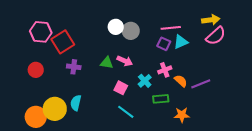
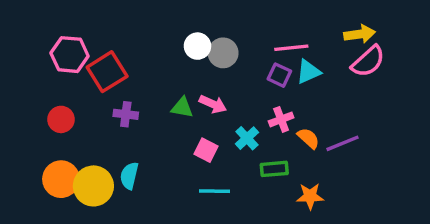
cyan line: (126, 112) -> (215, 191), turned -36
orange circle: (36, 117) -> (61, 179), moved

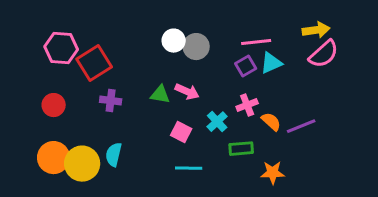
purple square: (279, 75) -> (246, 66), turned 35

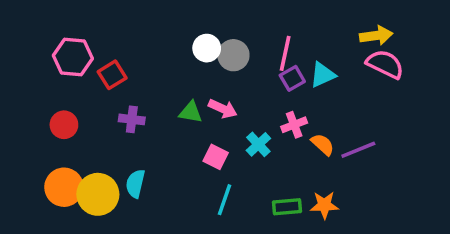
pink line: (256, 42) -> (285, 53), moved, turned -72
pink semicircle: (324, 54) -> (385, 64), turned -112
red square: (94, 63) -> (112, 75), size x0.7
green rectangle: (241, 149) -> (287, 207), moved
cyan line: (189, 168) -> (225, 200), turned -72

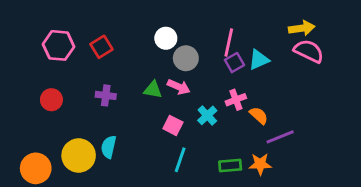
gray circle: (233, 55) -> (186, 58), moved
red square: (112, 75) -> (101, 47), moved
purple line: (358, 150) -> (280, 137), moved
orange circle: (64, 187) -> (36, 168), moved

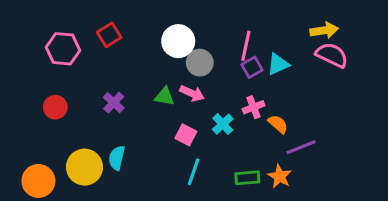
white circle: (166, 38) -> (178, 41), size x1.4
red square: (101, 47) -> (109, 35), moved
purple cross: (106, 95) -> (114, 103), turned 36
orange star: (260, 164) -> (280, 176), turned 30

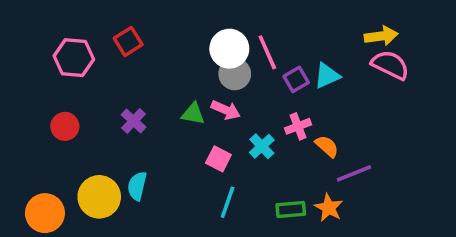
white circle: (178, 41) -> (229, 49), moved
pink line: (246, 46) -> (267, 52), moved, turned -36

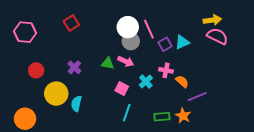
pink hexagon: (74, 58) -> (25, 32), moved
pink cross: (298, 126) -> (166, 70), turned 32
yellow circle: (99, 197) -> (56, 94), moved

